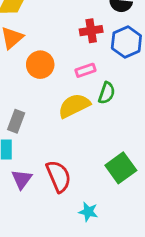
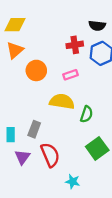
green semicircle: (107, 93) -> (86, 114), moved
yellow semicircle: (74, 106) -> (62, 101), turned 35
gray rectangle: (16, 121) -> (34, 129), moved

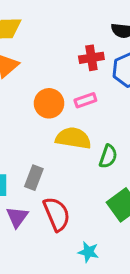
orange circle: (36, 70) -> (49, 103), moved

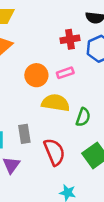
gray rectangle: (34, 178) -> (24, 134), turned -30
red semicircle: (57, 214) -> (54, 152), moved

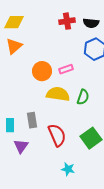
red cross: (70, 39) -> (67, 21), moved
green semicircle: (83, 117) -> (83, 97), moved

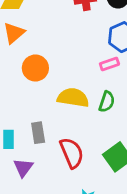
pink rectangle: (66, 69) -> (109, 64), moved
orange circle: (42, 71) -> (35, 68), moved

